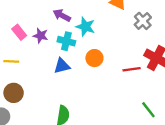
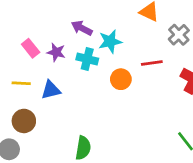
cyan star: (85, 27) -> (110, 41), turned -30
blue triangle: (62, 66) -> (51, 90), moved
red line: (132, 69) -> (152, 63), moved

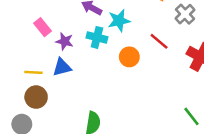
purple star: (56, 52) -> (65, 41), moved
red line: (152, 63) -> (159, 41), turned 48
yellow line: (21, 83) -> (33, 72), moved

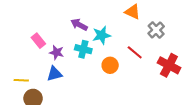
yellow line: (33, 72) -> (21, 80), moved

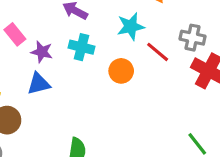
gray cross: (156, 30) -> (193, 38), moved, turned -35
cyan star: (102, 35) -> (131, 26), moved

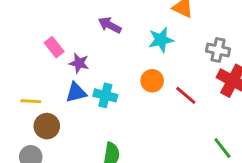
cyan cross: (81, 47) -> (105, 95), moved
red line: (158, 52) -> (186, 95), moved

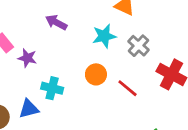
gray cross: (218, 50) -> (138, 46), moved, turned 30
blue triangle: (76, 92) -> (29, 109), moved

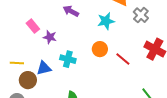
gray cross: (138, 46) -> (141, 15), moved
blue triangle: (29, 109) -> (44, 68), moved

